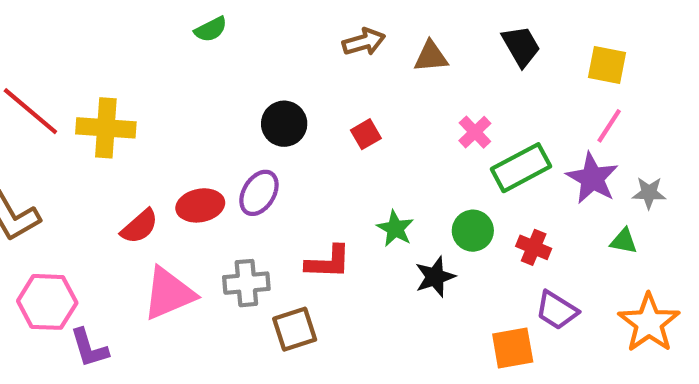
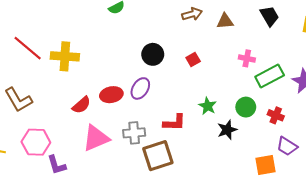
pink cross: (475, 132) -> (247, 58), turned -35
brown square: (295, 329) -> (158, 156), size x1.4

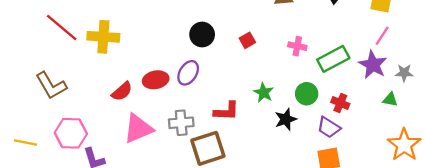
pink cross: (247, 58) -> (297, 46), moved
purple trapezoid: (287, 146) -> (329, 127), moved

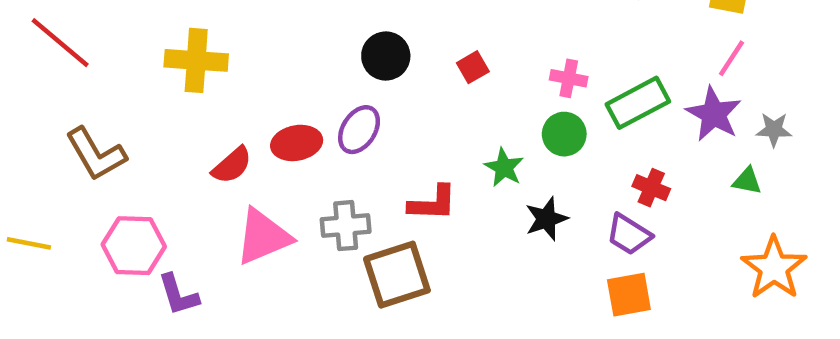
red line: (62, 28) -> (60, 43), moved
green circle: (307, 94) -> (564, 134), moved
yellow line: (26, 143) -> (29, 243), moved

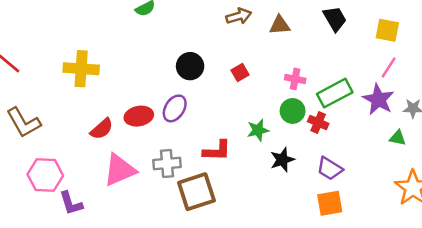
green star: (504, 168) -> (258, 130), turned 30
red cross: (651, 188) -> (318, 123), moved

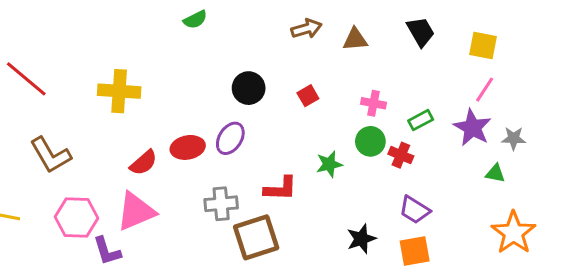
green rectangle: (335, 93) -> (421, 120), size x0.6
black star: (282, 160) -> (361, 239), moved
pink triangle: (120, 170) -> (136, 211), moved

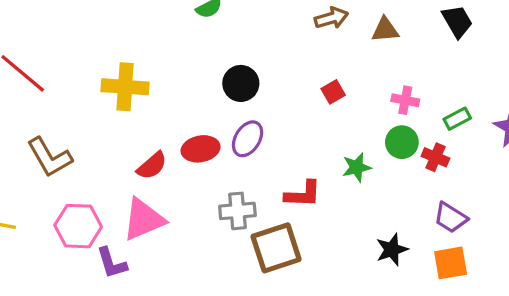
black circle: (249, 88) -> (241, 83), moved

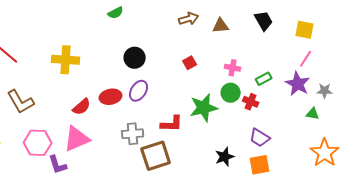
green star: (357, 167) -> (204, 108), size x1.6

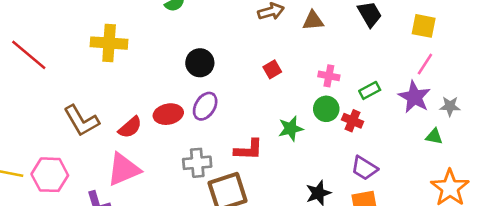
yellow cross: (66, 60) -> (109, 43), moved
brown L-shape: (21, 102) -> (81, 121), moved
green star: (204, 108) -> (291, 129), size x0.7
pink hexagon: (38, 143) -> (50, 175), moved

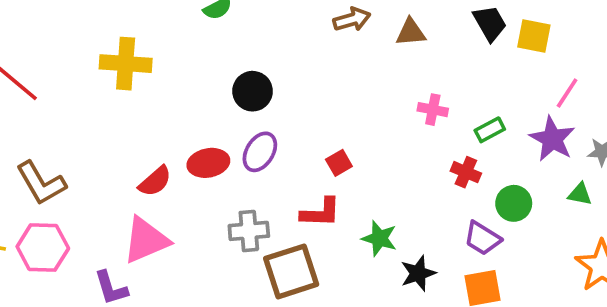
yellow square: (424, 26) -> (534, 36), moved
red square: (272, 69) -> (339, 163), moved
green circle: (326, 109) -> (514, 203), moved
brown L-shape: (81, 121) -> (41, 183), moved
green star: (291, 129) -> (379, 238), moved, turned 30

